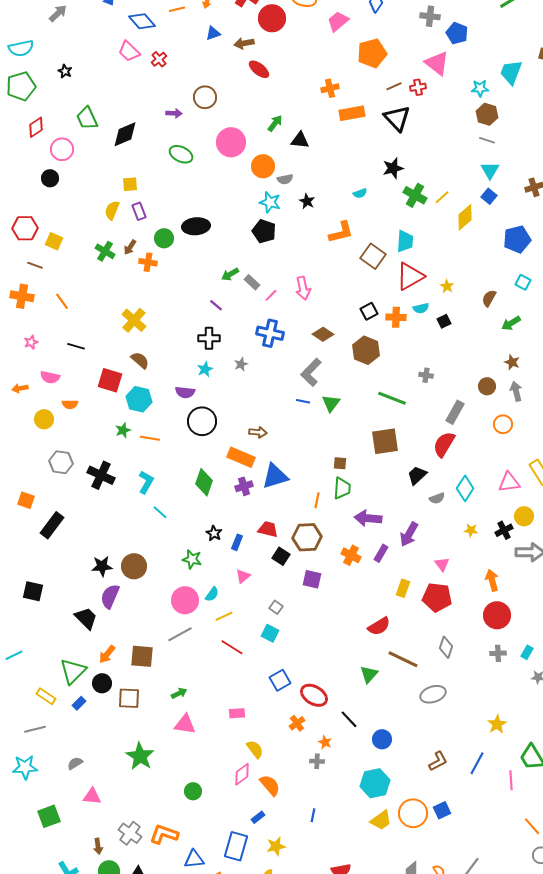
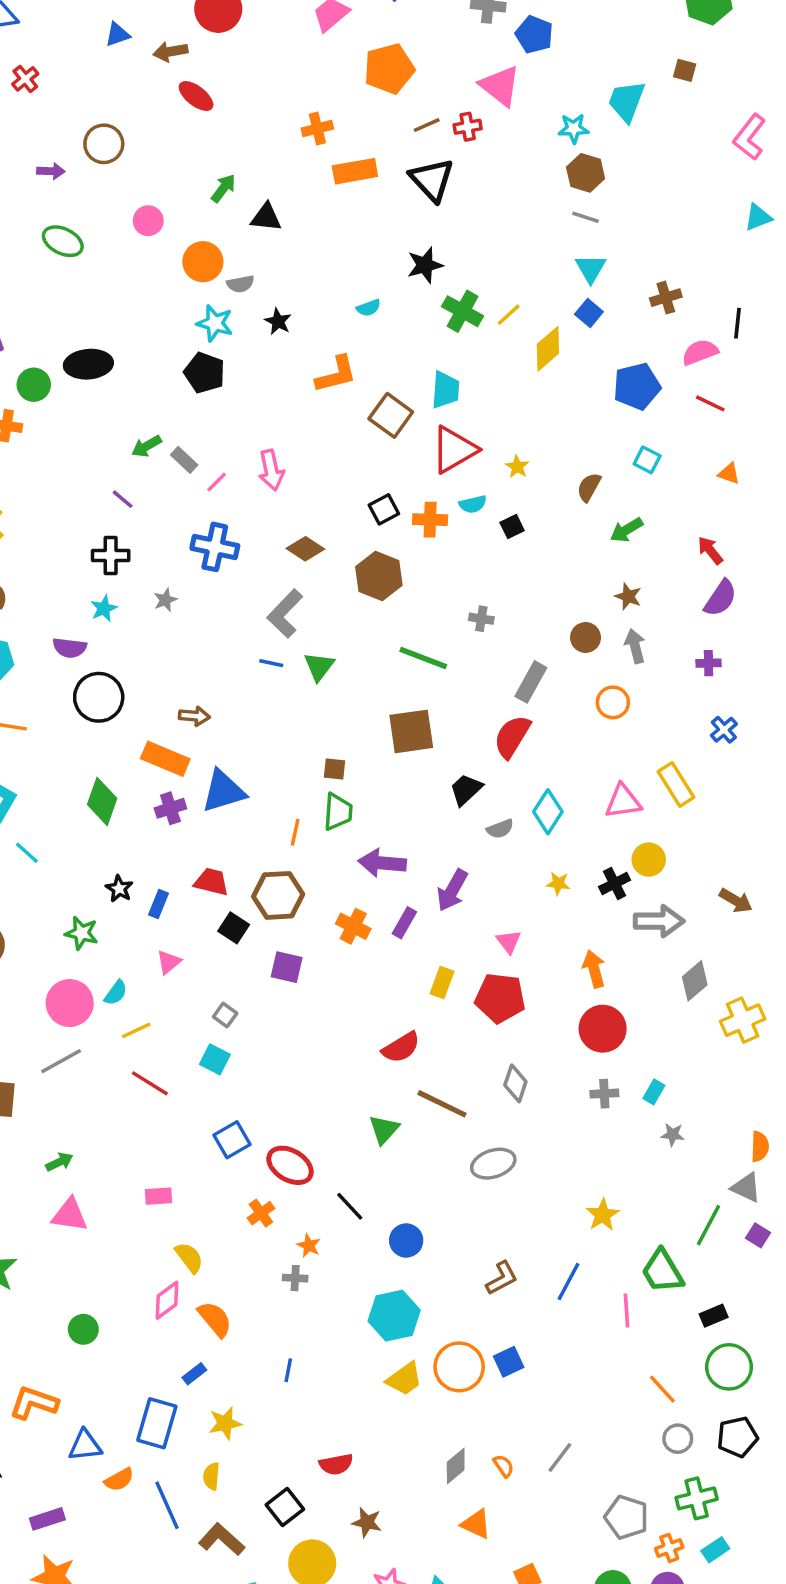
pink circle: (231, 142) -> (148, 221), size x0.6

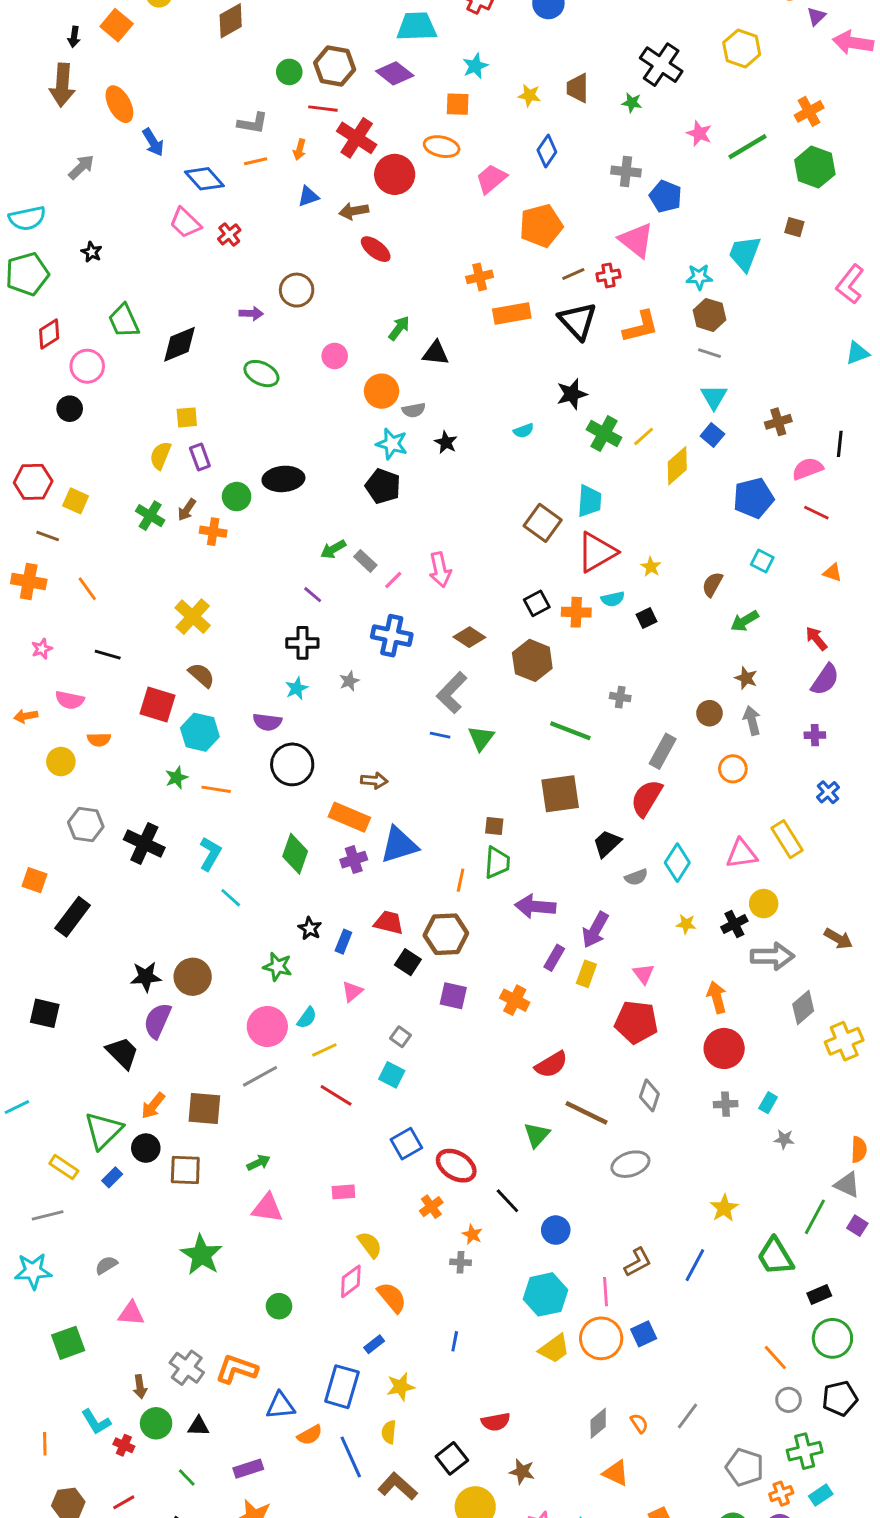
orange L-shape: (336, 374) -> (641, 327), moved
orange cross: (353, 926) -> (515, 1000), moved
yellow rectangle: (442, 983) -> (586, 974), moved
pink line: (627, 1311) -> (606, 1292), moved

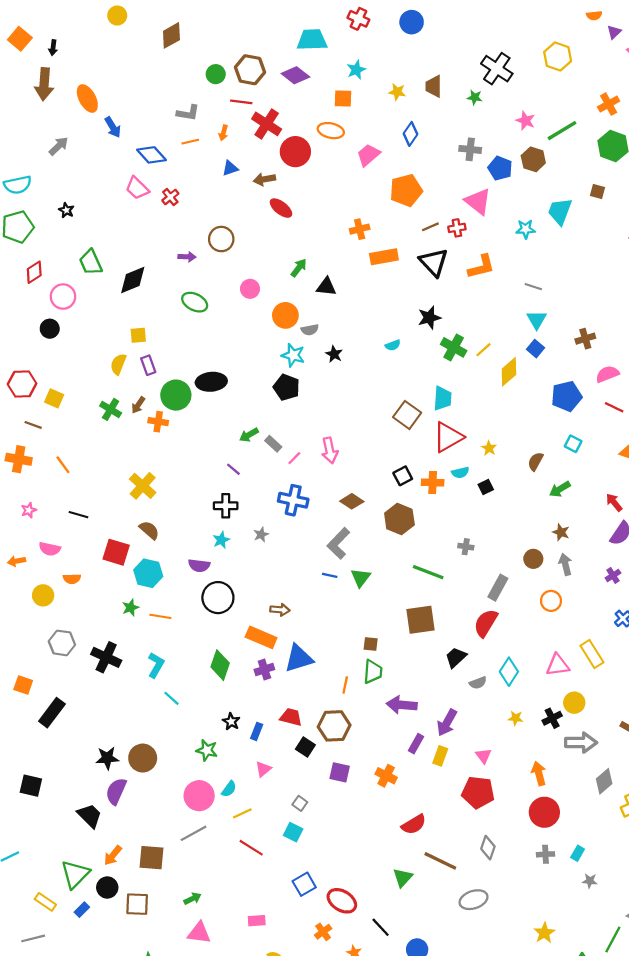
orange square: (117, 25) -> (20, 39), moved
brown hexagon: (709, 315) -> (533, 159), moved
green circle: (237, 497) -> (176, 395), size x1.4
purple cross: (815, 735) -> (613, 575), turned -32

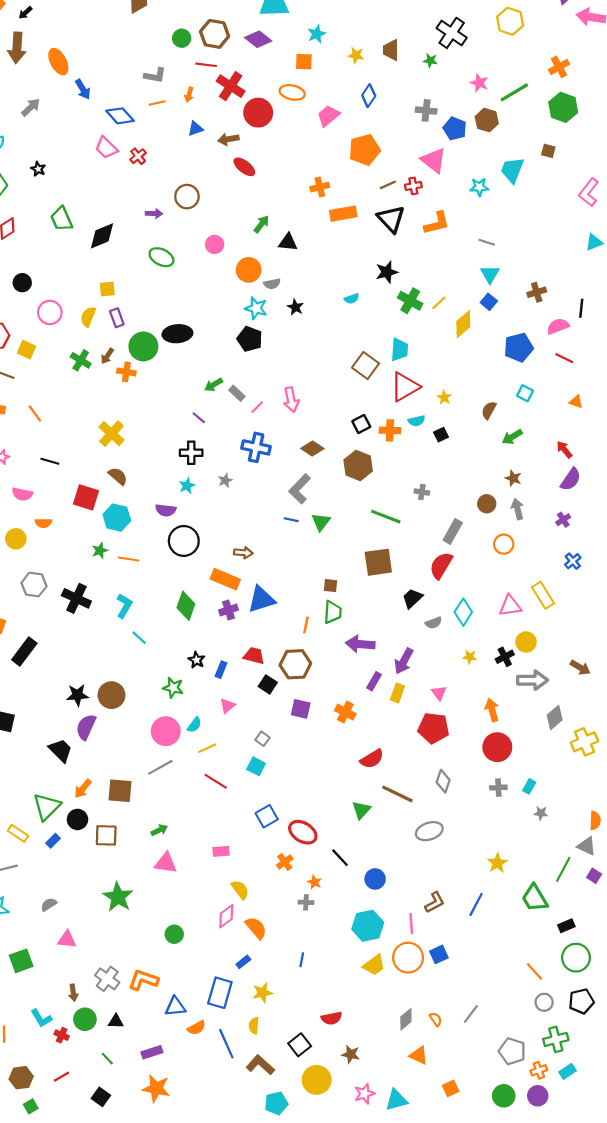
black arrow: (53, 48) -> (25, 13), turned 40
pink circle: (63, 297) -> (50, 312), moved

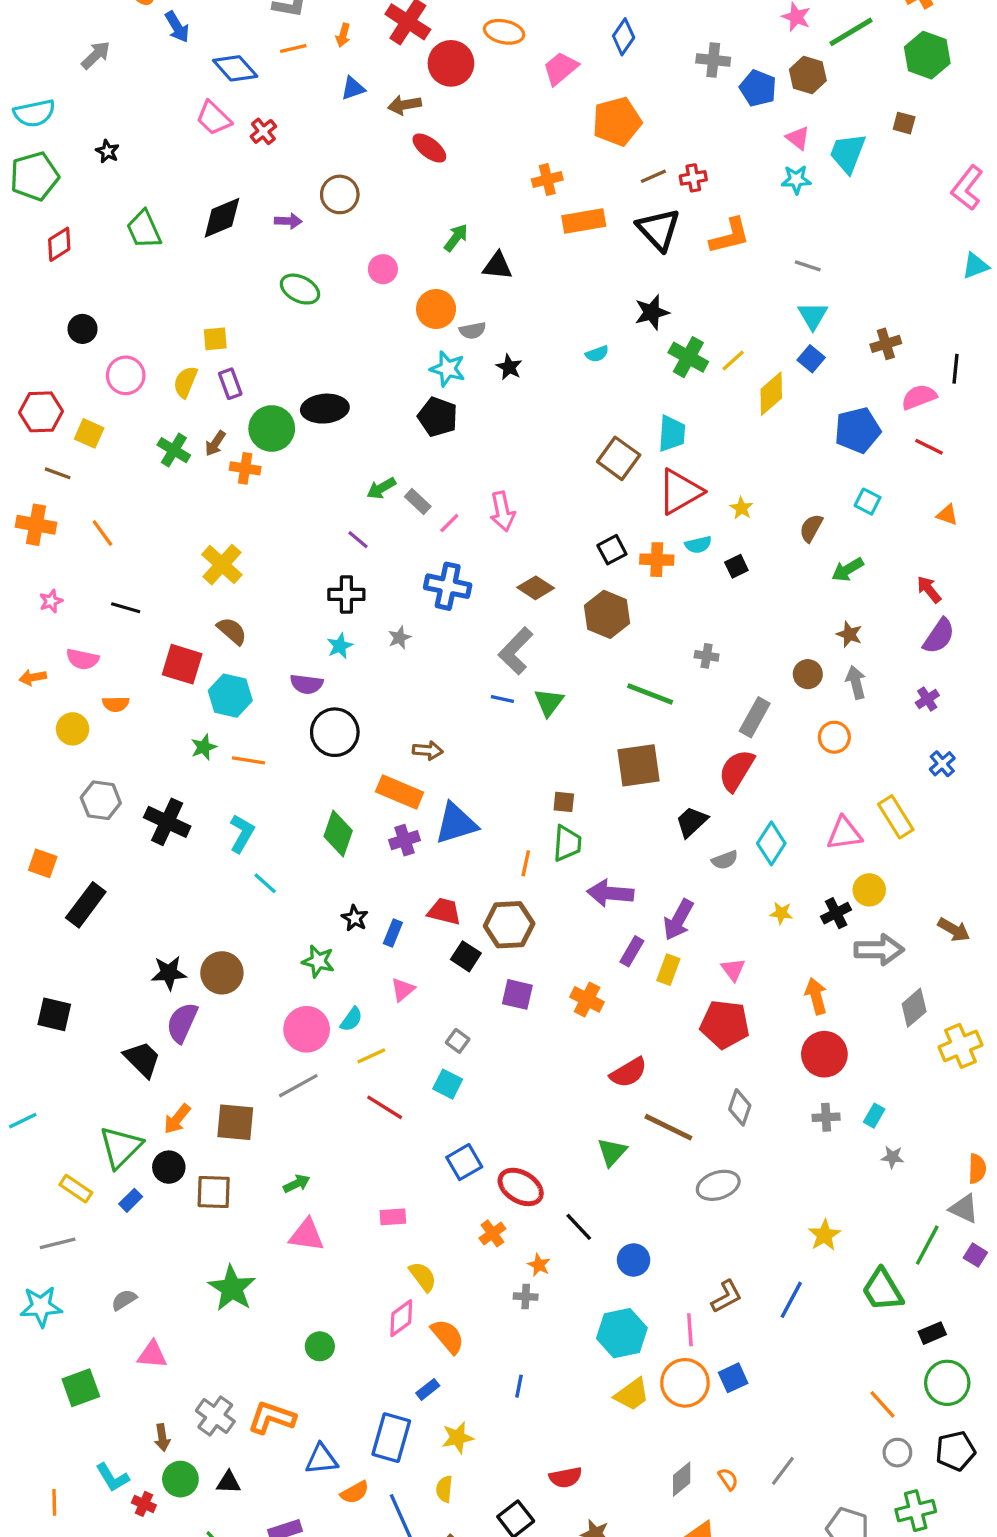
pink triangle: (434, 160) -> (798, 138), moved, size x0.6
black diamond: (102, 236) -> (222, 218), moved

